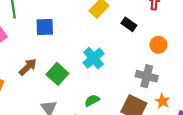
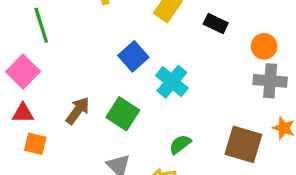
blue square: (45, 27) -> (133, 56), moved, turned -30
gray cross: (147, 76) -> (270, 81), moved

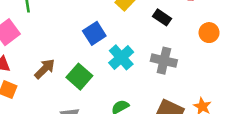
orange circle: (264, 46) -> (209, 33), moved
gray cross: (270, 81) -> (164, 61), moved

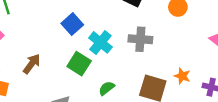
green square: (79, 77) -> (79, 64), moved

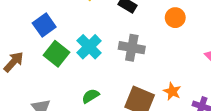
blue square: (72, 24) -> (44, 25), moved
green square: (79, 64) -> (57, 54), moved

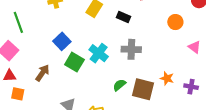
orange circle: (175, 18) -> (175, 22), moved
green semicircle: (91, 96) -> (119, 85), moved

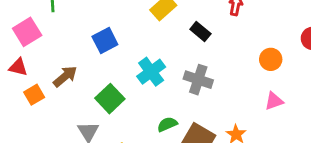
pink triangle: (194, 47) -> (274, 101), moved, turned 48
green square: (74, 62) -> (110, 99), moved
orange square: (18, 94) -> (34, 95), moved, turned 32

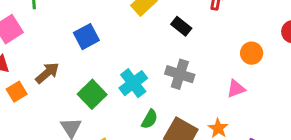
cyan cross: (151, 72) -> (133, 83), moved
pink triangle: (274, 101) -> (236, 89), moved
green semicircle: (167, 124) -> (150, 119), turned 144

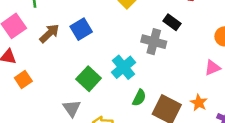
black rectangle: (181, 26) -> (172, 22), moved
brown arrow: (47, 73) -> (49, 33), moved
gray cross: (180, 74) -> (154, 42), moved

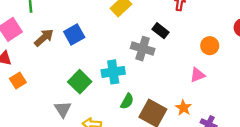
cyan cross: (124, 67) -> (113, 72), turned 30

